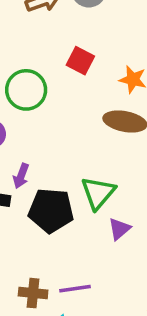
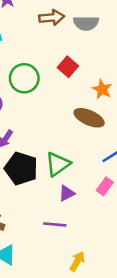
purple line: (75, 289) -> (55, 224), moved

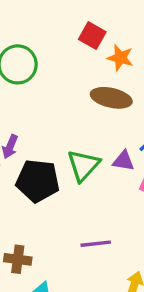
red square: (68, 67) -> (92, 36), moved
purple triangle: (67, 193) -> (123, 161), moved, turned 48

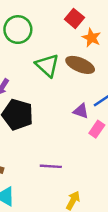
green triangle: (83, 165) -> (47, 65), moved, turned -40

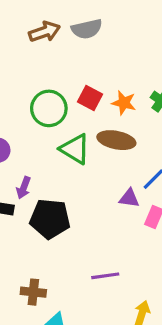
red square: (74, 18) -> (90, 98), moved
green circle: (18, 30) -> (49, 108), moved

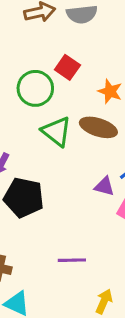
red square: (90, 98) -> (67, 67), moved

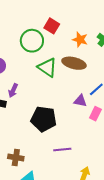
black pentagon: (24, 197) -> (44, 119), moved

